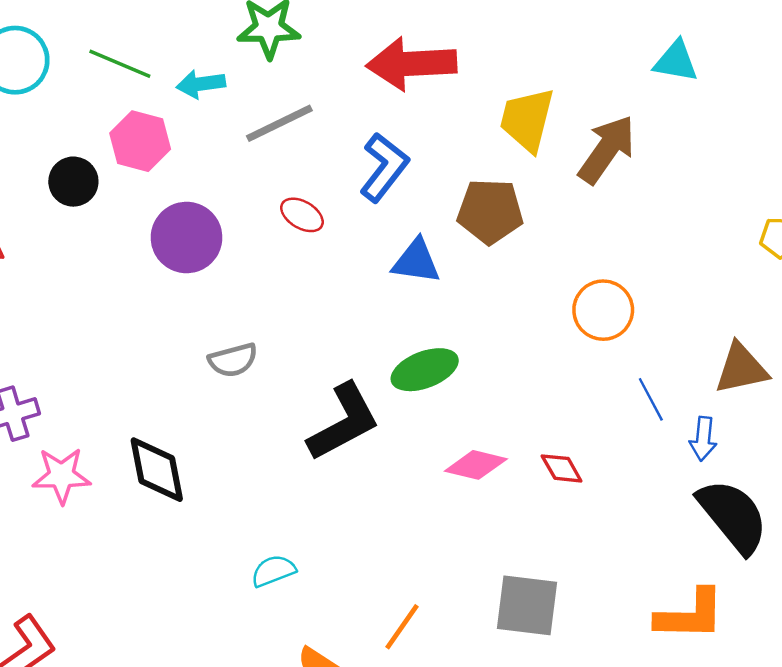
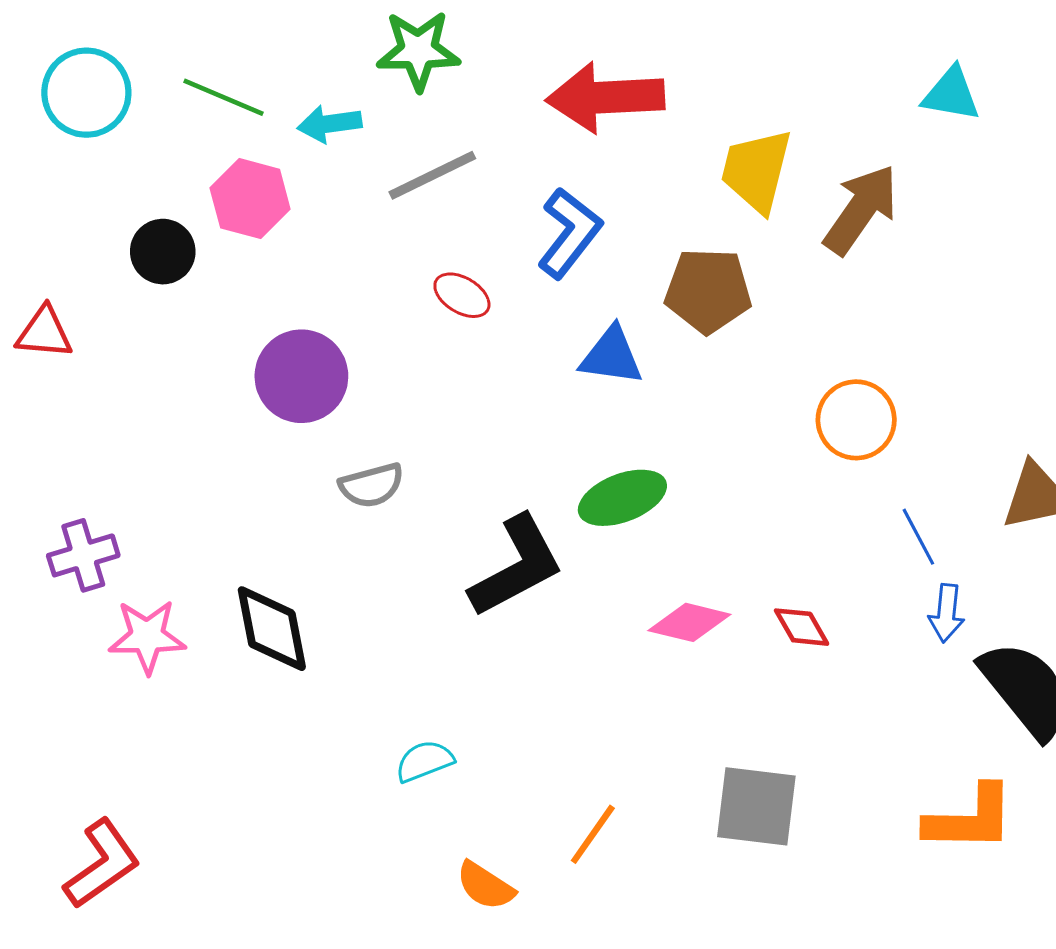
purple circle: (187, 238) -> (301, 376), moved
blue arrow: (703, 439) -> (947, 613), moved

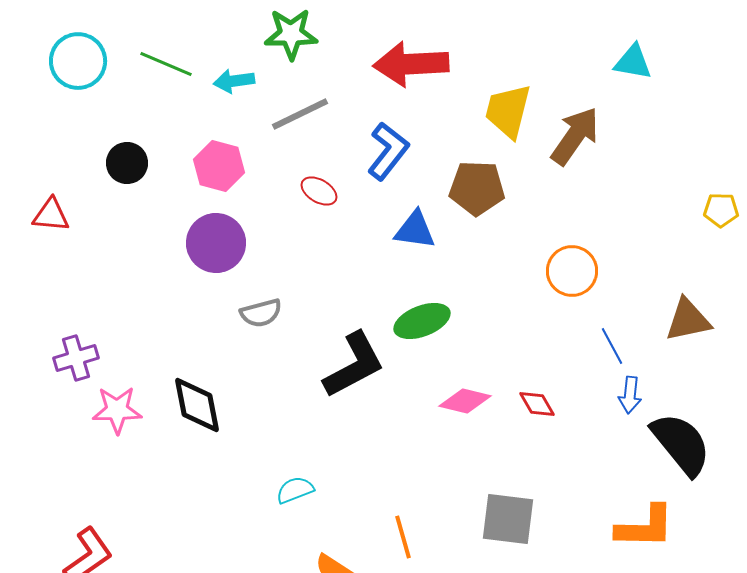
pink hexagon: (250, 199) -> (219, 166), moved
orange line: (593, 834) -> (403, 537), turned -51

